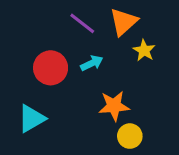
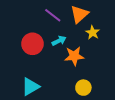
orange star: (114, 106) -> (74, 56), moved
cyan triangle: (32, 119) -> (30, 87), moved

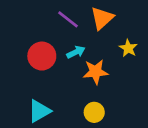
yellow star: (93, 33) -> (128, 48), moved
yellow circle: (83, 88) -> (94, 112), moved

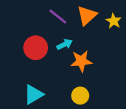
yellow star: (128, 48) -> (114, 21), moved

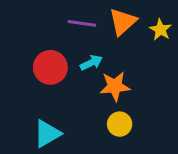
purple line: (58, 17) -> (82, 23), turned -30
yellow circle: (80, 96) -> (120, 124), moved

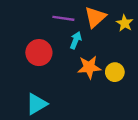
cyan arrow: (91, 63) -> (76, 40), moved, turned -42
yellow circle: (120, 124) -> (115, 72), moved

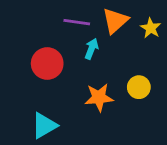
orange star: (89, 67) -> (99, 97), moved

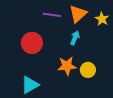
cyan arrow: (92, 49) -> (75, 38), moved
yellow circle: (139, 87) -> (88, 70), moved

